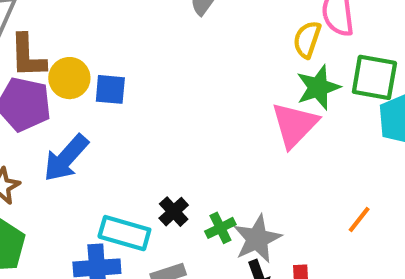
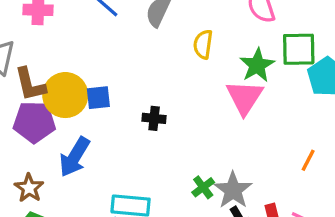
yellow semicircle: (307, 39) -> (203, 44), moved
yellow circle: (69, 78) -> (65, 95), size x1.4
black cross: (174, 212) -> (154, 118), moved, turned -30

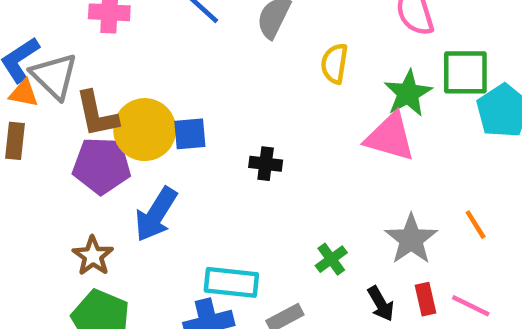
pink triangle: (245, 97) -> (390, 137), turned -48
orange line: (308, 160) -> (476, 225), turned -60
gray star: (233, 190) -> (411, 239), moved

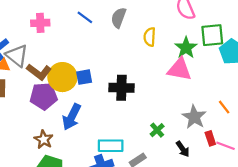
brown L-shape: (97, 114) -> (39, 72), turned -35
black cross: (266, 164) -> (121, 88), size x1.6
red rectangle: (426, 299) -> (210, 138), moved

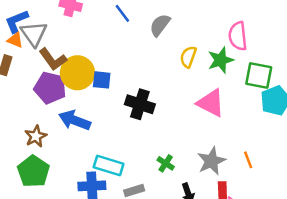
green star: (186, 48) -> (221, 60), moved
blue arrow: (72, 117) -> (75, 120), turned 68
green cross: (157, 130) -> (166, 163), turned -32

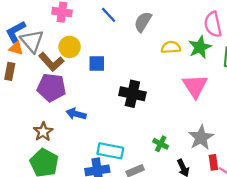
yellow semicircle: (188, 57) -> (171, 47), turned 72
yellow circle: (77, 73) -> (70, 47), moved, size x0.7
blue square: (102, 80) -> (97, 63), moved
pink triangle: (211, 103) -> (195, 86), turned 36
blue arrow: (75, 120) -> (76, 114), size x0.7

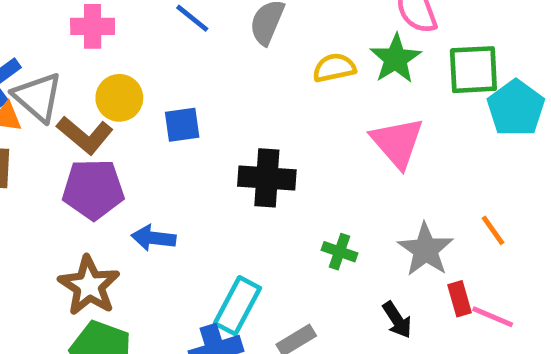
brown star: (43, 132) -> (89, 286), size x1.4
green cross: (161, 144) -> (339, 252), moved
cyan rectangle: (110, 151) -> (237, 306), turned -65

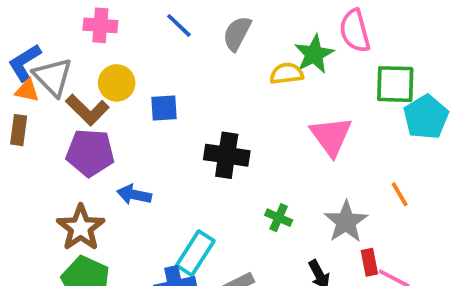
green star: (396, 59) -> (314, 54), moved
orange line: (493, 230) -> (400, 194), moved

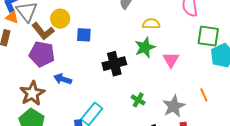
green star: (314, 54) -> (145, 47), moved
pink triangle: (331, 136) -> (171, 60), size x0.7
black cross: (227, 155) -> (114, 64), turned -30

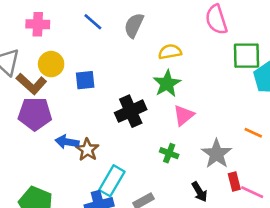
pink triangle: (171, 60) -> (184, 115), moved, turned 30
brown star: (32, 93) -> (87, 150), moved, size x0.7
orange line: (204, 95) -> (253, 133), turned -32

